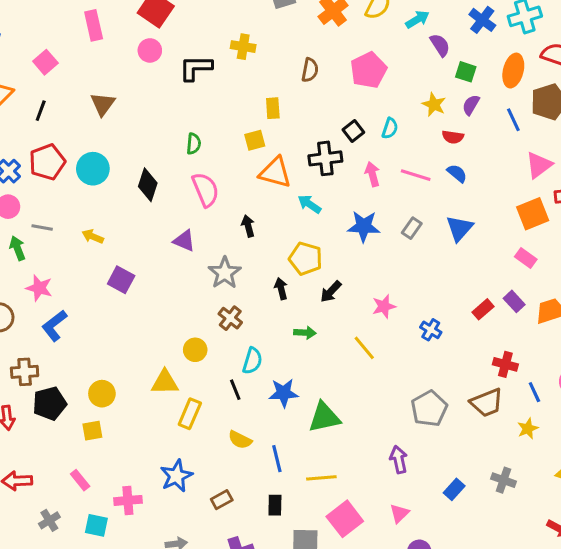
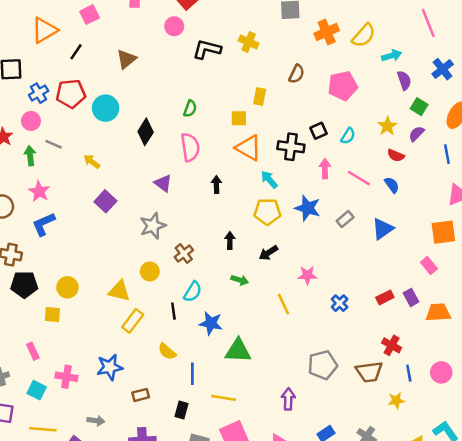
yellow pentagon: (306, 259) -> (267, 212), moved, turned -30
gray star: (225, 273) -> (153, 226), moved

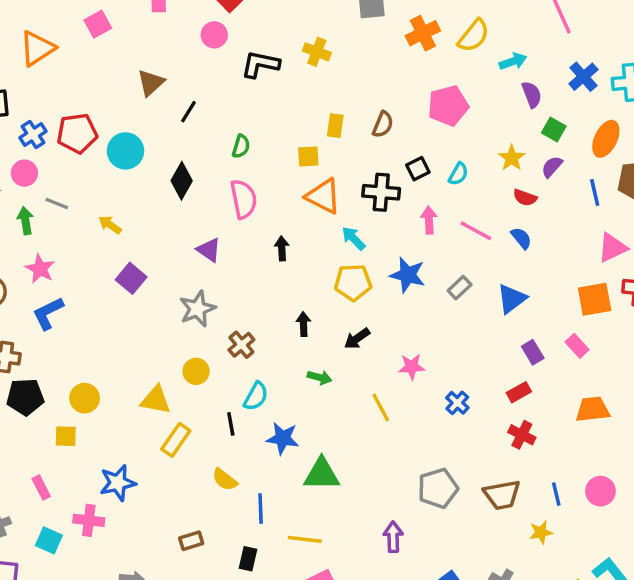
black line: (76, 52) -> (188, 112), moved
brown semicircle: (297, 74) -> (383, 125), moved
purple rectangle: (411, 297) -> (533, 352), moved
red cross: (392, 345) -> (522, 435), moved
blue star: (110, 367) -> (118, 483), moved

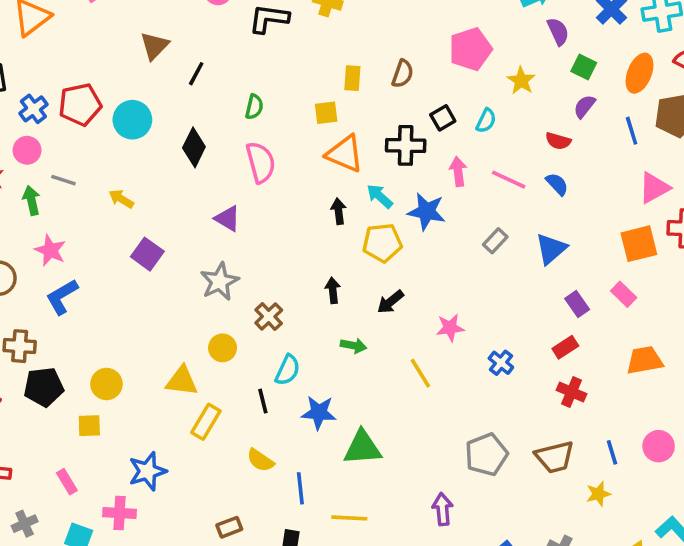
yellow star: (512, 158) -> (521, 81), moved
black arrow: (282, 248) -> (339, 211), moved
blue star: (408, 275) -> (427, 211), moved

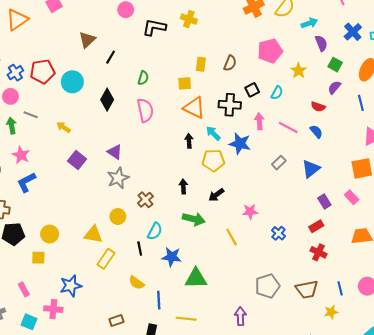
purple triangle: (227, 219) -> (115, 152), moved
green arrow: (353, 346) -> (194, 219), size x1.5

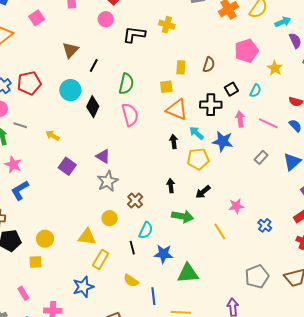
green semicircle: (143, 78) -> (126, 84), size x1.5
cyan circle: (72, 82) -> (70, 90), moved
blue star: (71, 286) -> (83, 287), moved

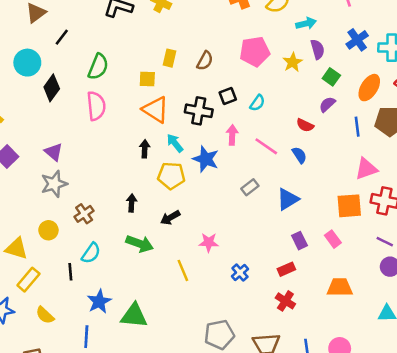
yellow star: (275, 68) -> (293, 62), moved
blue star: (163, 254) -> (99, 301), moved, turned 30
yellow semicircle: (131, 281) -> (45, 315), moved

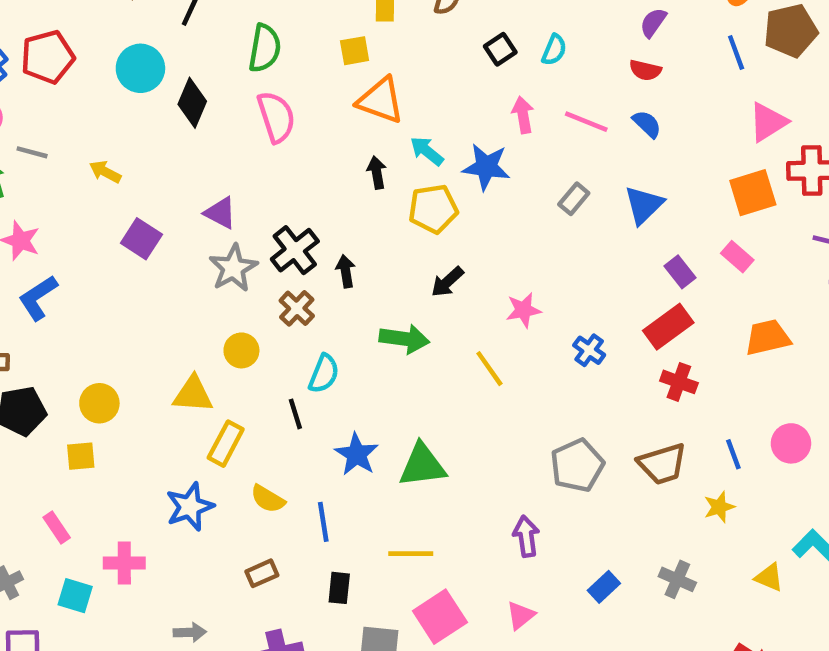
purple semicircle: (327, 104) -> (653, 23), moved
black cross: (199, 111) -> (295, 250), moved, turned -36
black arrow: (132, 203) -> (346, 271), moved
red rectangle: (286, 269) -> (668, 327), size x1.5
blue line: (86, 337) -> (323, 522), moved

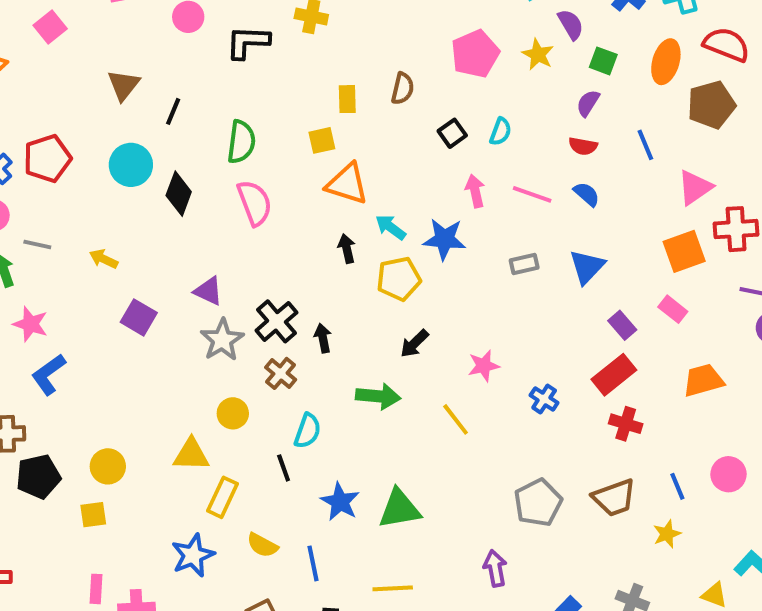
blue line: (736, 53) -> (645, 145), moved
gray rectangle: (574, 199) -> (524, 264), turned 40
pink rectangle: (57, 527) -> (96, 589), moved, turned 40

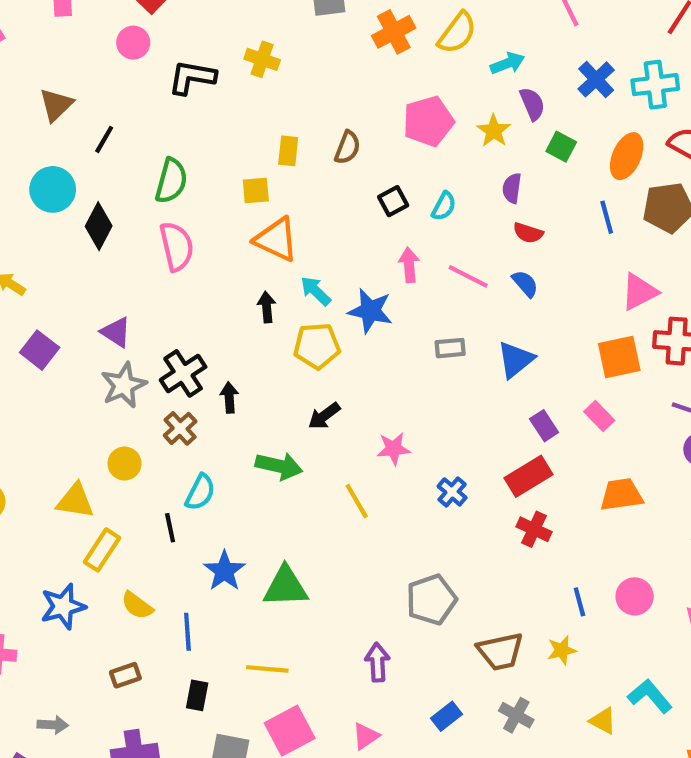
purple semicircle: (588, 103) -> (512, 188), moved, turned -32
blue line: (645, 145) -> (607, 217), moved
brown trapezoid: (614, 498) -> (500, 651), moved

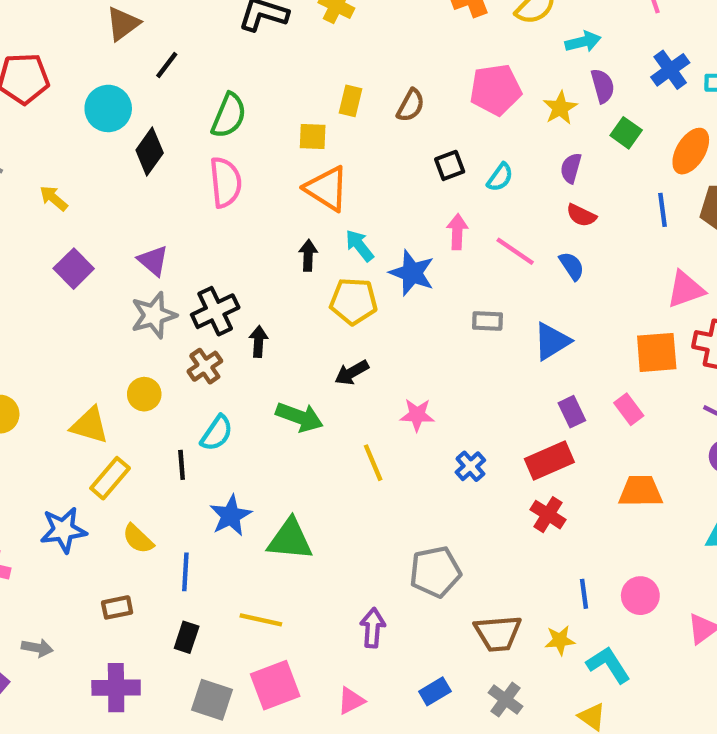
cyan L-shape: (650, 696) -> (608, 665), moved

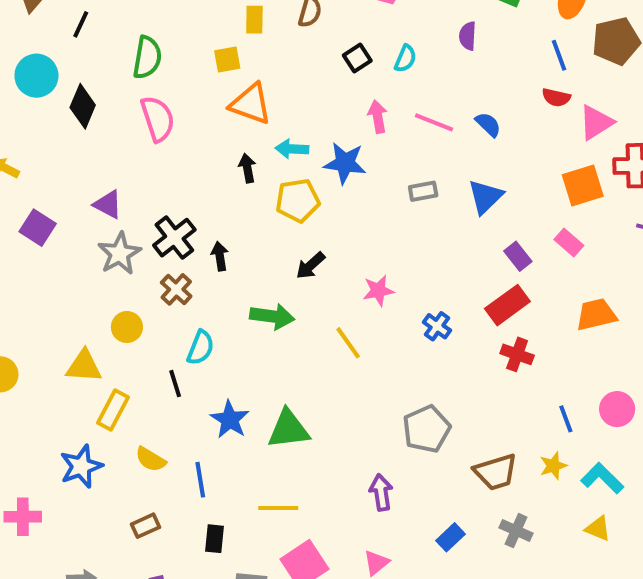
red semicircle: (581, 215) -> (556, 97), moved
cyan arrow: (360, 246) -> (292, 149), turned -36

